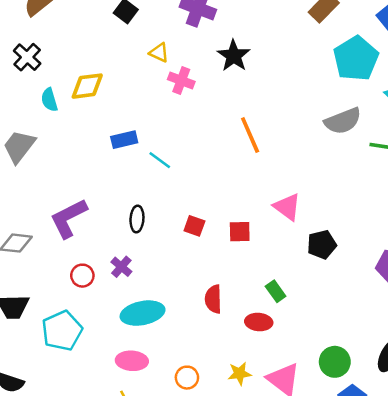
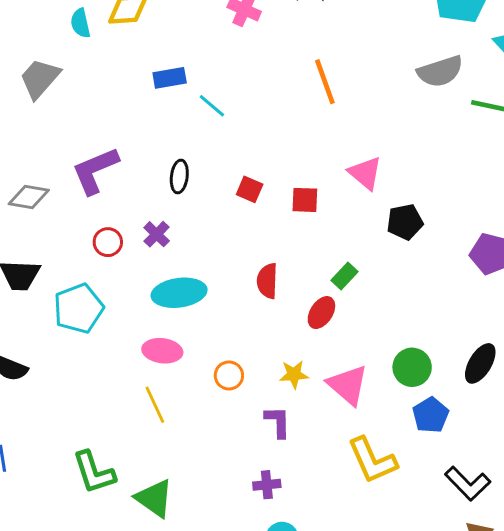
green rectangle: (276, 291) -> (345, 276), turned 75
red ellipse: (259, 322) -> (321, 313), turned -65

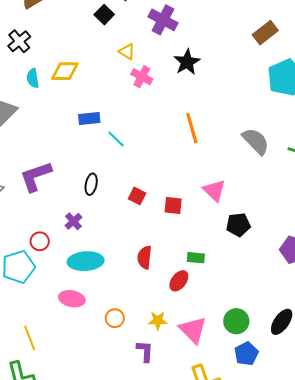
gray semicircle: (440, 71) -> (256, 141), moved, turned -120
red circle: (108, 242) -> (40, 241), moved
green rectangle: (345, 276) -> (196, 258), turned 48
yellow line: (155, 405) -> (30, 338), moved

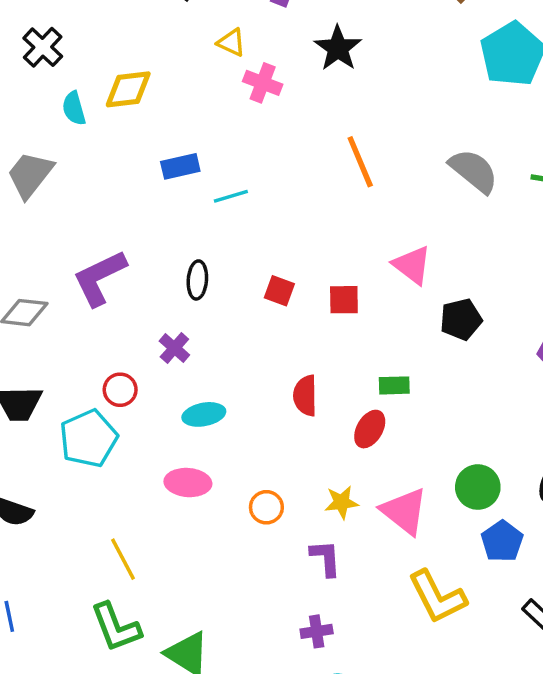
cyan line: (116, 139) -> (231, 196), turned -54
cyan ellipse: (86, 261) -> (204, 414), size x0.7

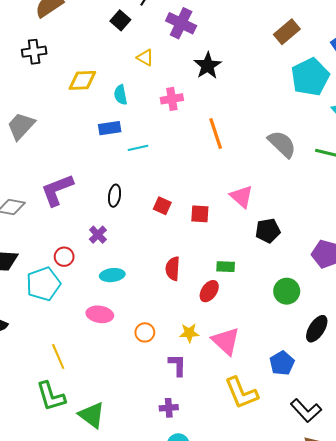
black cross: (43, 47) -> (34, 52), turned 35
pink cross: (263, 83) -> (172, 99), moved, turned -35
cyan semicircle: (74, 108) -> (121, 95), moved
green circle: (478, 487) -> (287, 291), moved

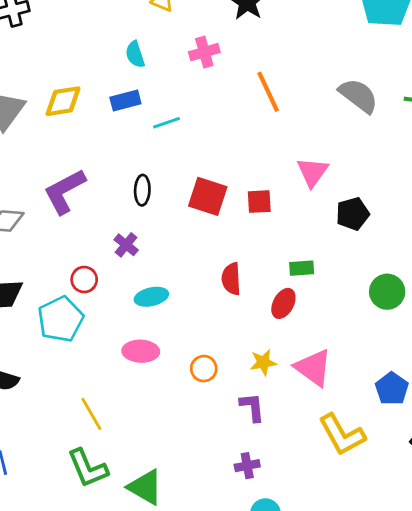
yellow diamond: (82, 80) -> (63, 101), moved
pink triangle: (242, 197) -> (312, 172), turned 30
red square: (162, 206) -> (208, 196), size x1.6

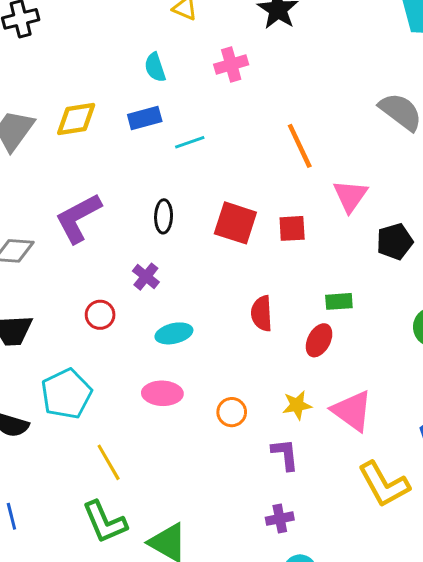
orange line: (268, 92) -> (300, 146), moved
cyan pentagon: (61, 319) -> (66, 394), moved

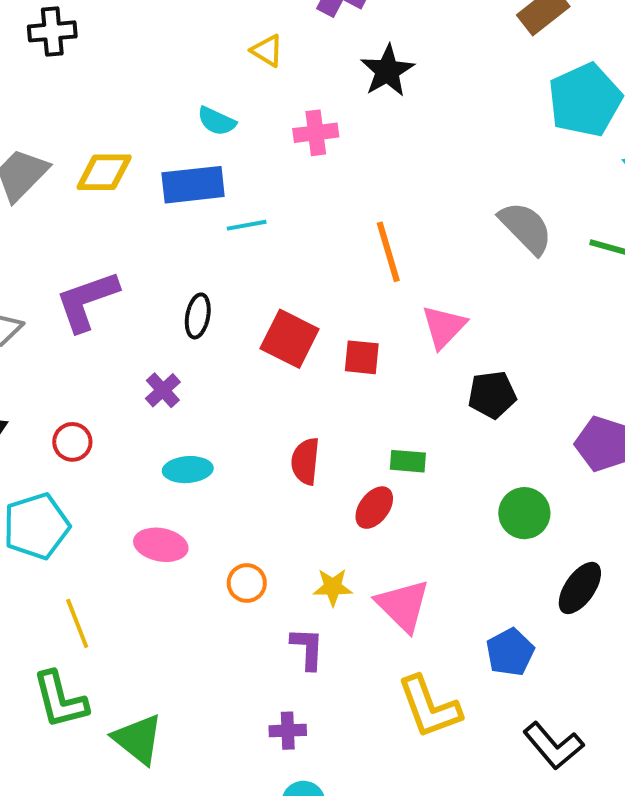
cyan semicircle: (155, 67) -> (217, 121), turned -56
blue rectangle: (145, 118) -> (193, 185), size x1.4
red circle: (100, 315) -> (72, 442), moved

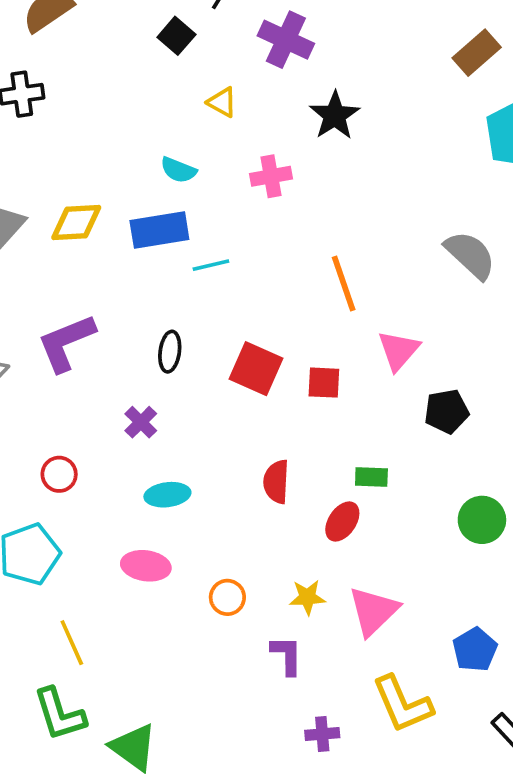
pink triangle: (403, 605) -> (373, 611), turned 34
purple cross: (288, 731) -> (322, 734), moved

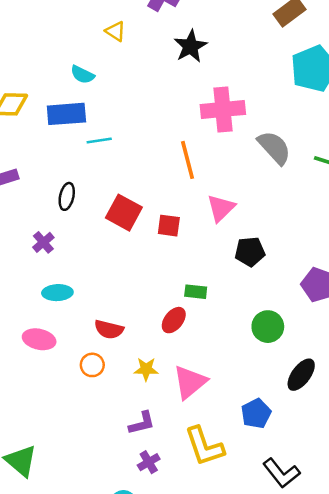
pink cross: (271, 176) -> (223, 109), moved, size x1.6
red semicircle: (276, 482) -> (109, 329), moved, turned -84
purple L-shape: (287, 655) -> (142, 423), moved, turned 72
purple cross: (322, 734) -> (149, 462), turned -30

